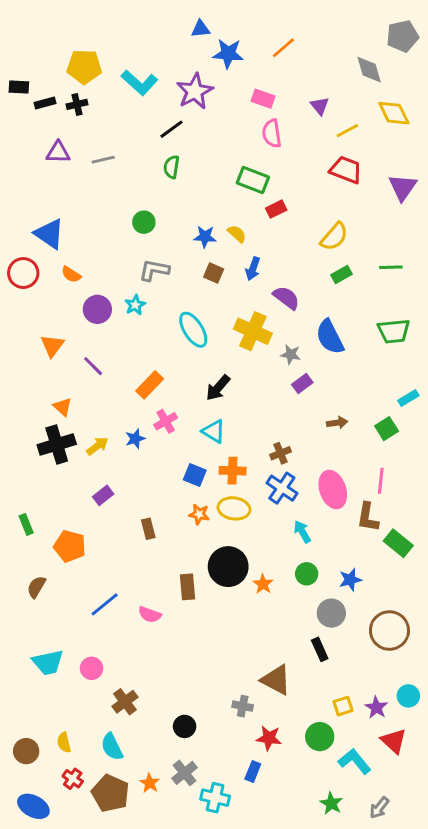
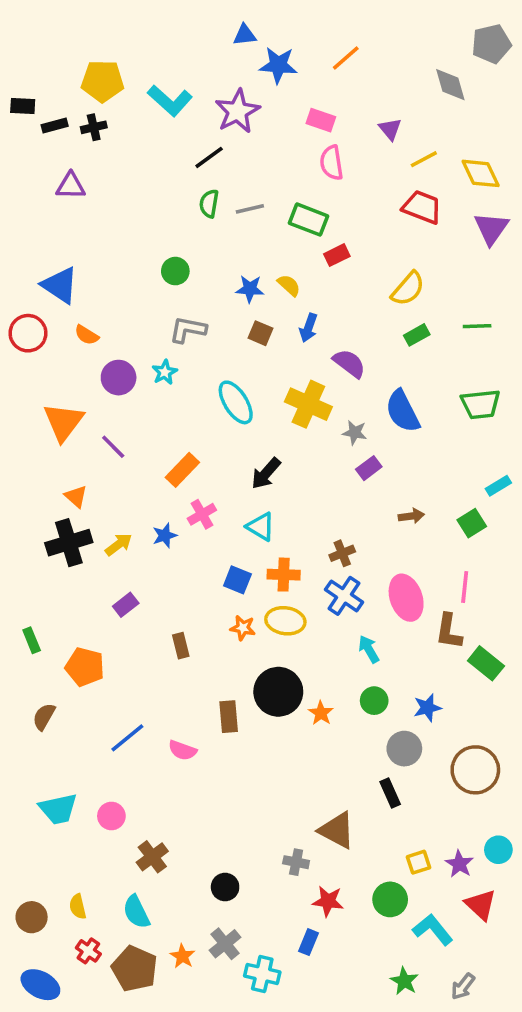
yellow diamond: (394, 113) -> (481, 173), moved
gray line: (103, 160) -> (250, 209), moved
orange triangle: (52, 346) -> (64, 422), size x1.4

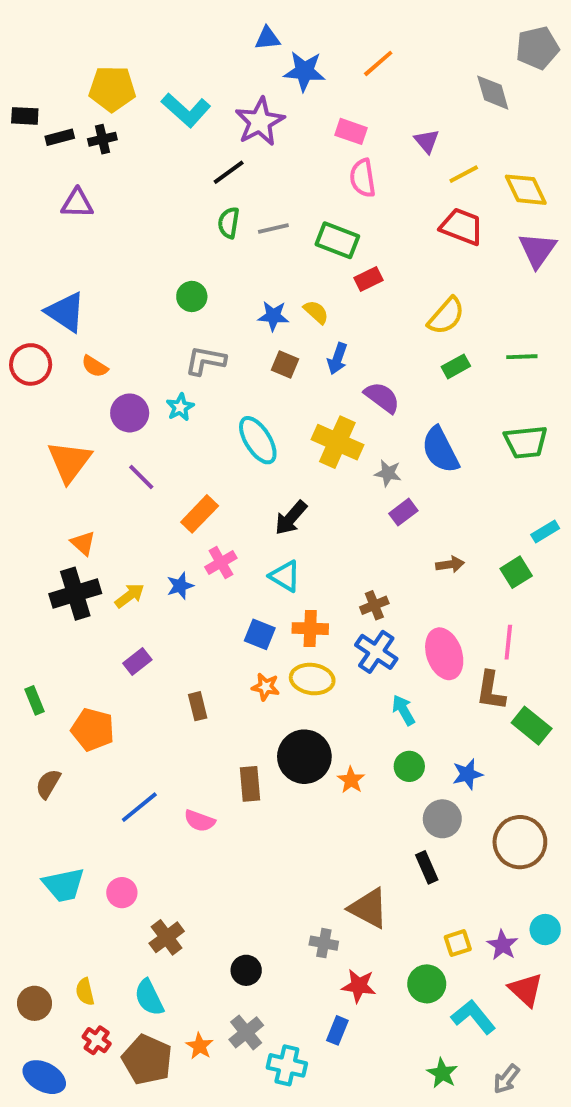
purple line: (113, 447) -> (141, 477), moved

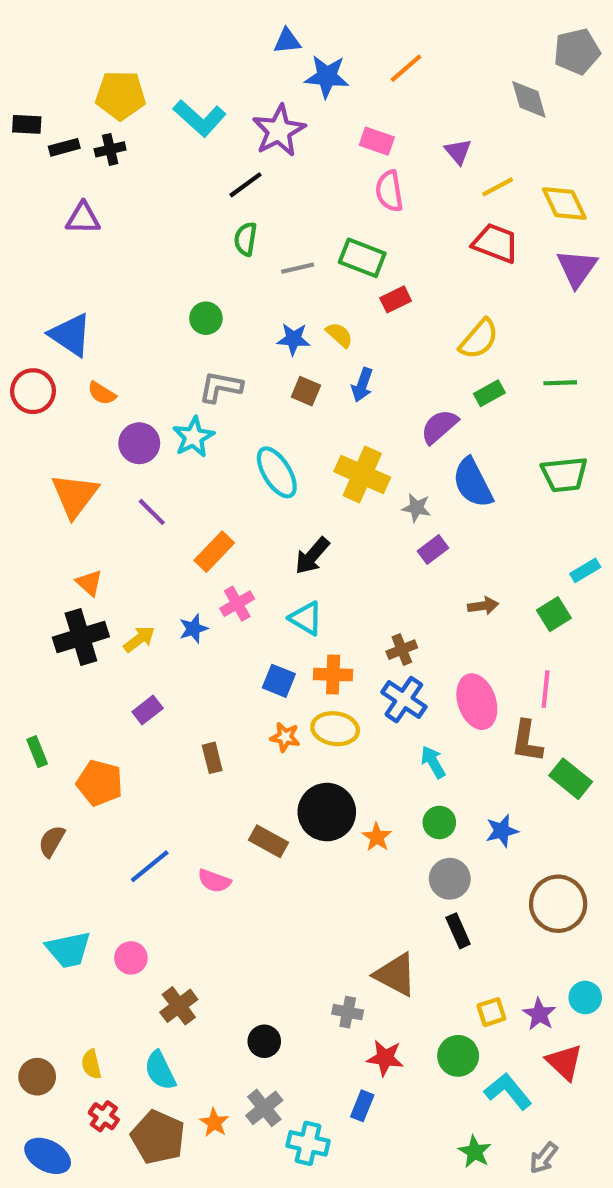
gray line: (273, 229) -> (298, 268), moved
purple semicircle: (382, 397) -> (439, 427), moved, turned -78
cyan star: (180, 407) -> (193, 437), size x1.4
brown rectangle: (250, 784) -> (268, 841), turned -56
gray circle: (442, 819) -> (450, 879), moved

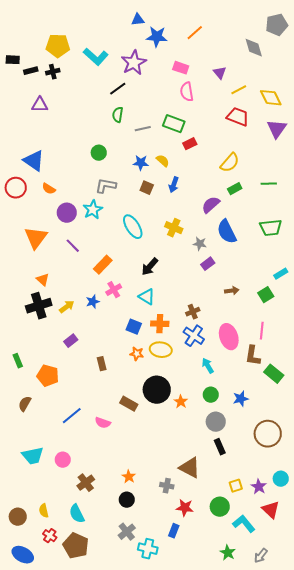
yellow cross: (362, 474) -> (174, 228), size x0.7
orange star: (214, 1123) -> (129, 477), moved

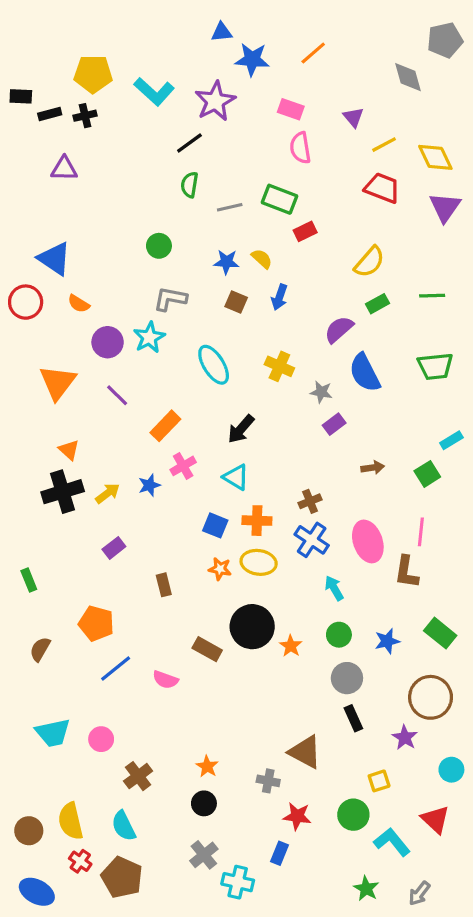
green rectangle: (274, 374) -> (440, 633), moved
orange pentagon: (48, 376) -> (96, 623), moved
purple star: (259, 487) -> (405, 738), moved
yellow semicircle: (44, 511) -> (71, 821), size x1.6

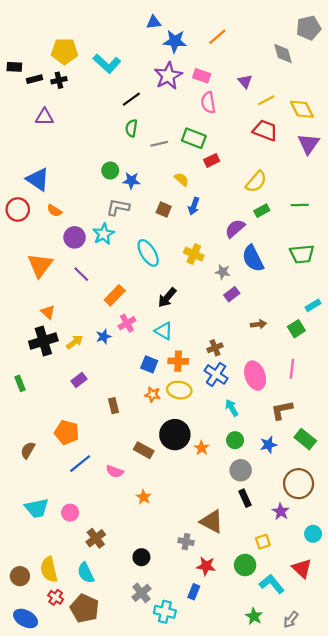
purple star: (215, 101) -> (168, 76), moved
blue star: (226, 262) -> (131, 181), moved
brown L-shape: (406, 572) -> (282, 410), moved, turned 70
green rectangle: (29, 580) -> (20, 383), moved
orange star: (207, 766) -> (144, 497), moved

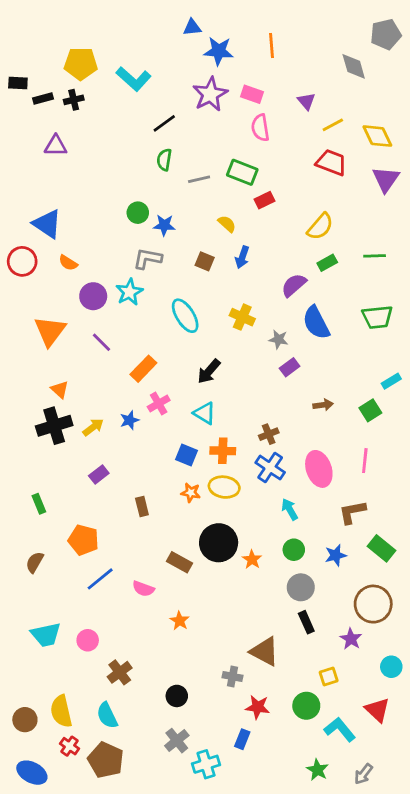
orange line: (217, 37) -> (271, 45), turned -54
green rectangle: (20, 383) -> (39, 504), moved
cyan cross: (165, 612) -> (206, 764), turned -30

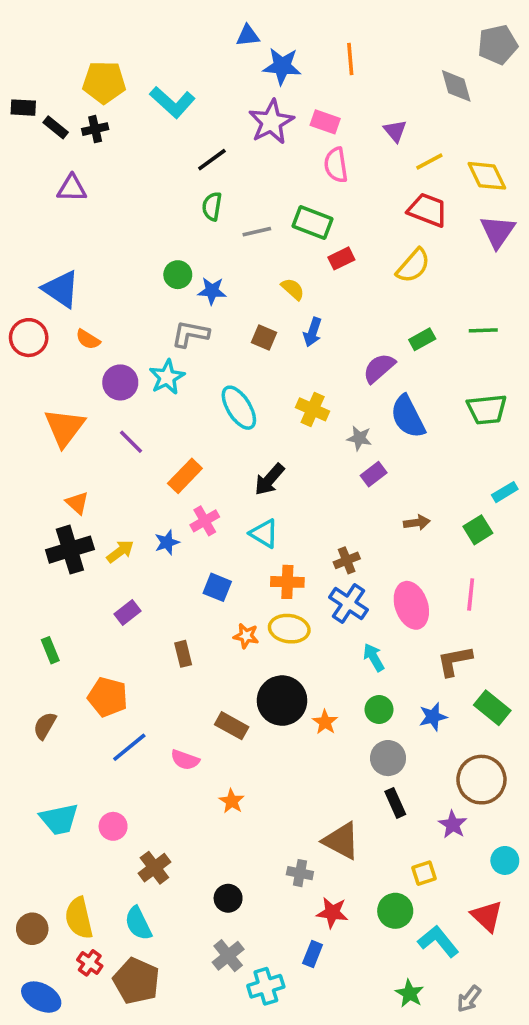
black rectangle: (43, 98) -> (56, 127), turned 54
yellow semicircle: (320, 227) -> (413, 266), moved
blue square: (187, 455) -> (217, 587), moved

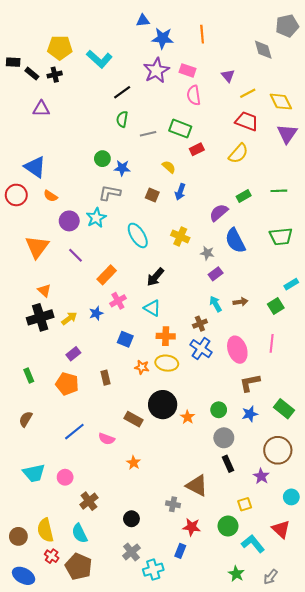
cyan arrow: (374, 657) -> (216, 304), moved
brown L-shape: (455, 661) -> (250, 383), moved
orange pentagon: (108, 697) -> (67, 384), moved

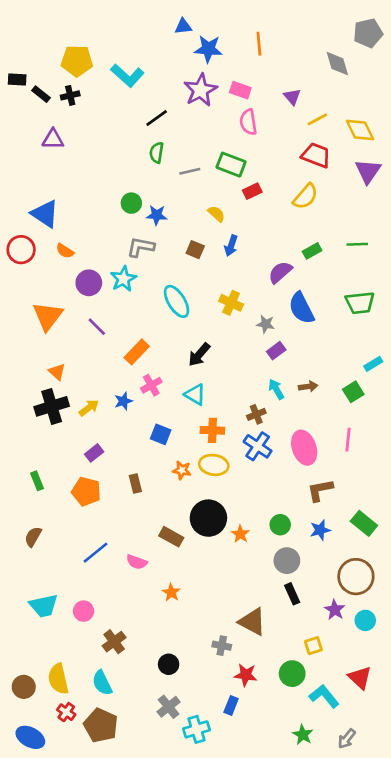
cyan circle: (291, 497) -> (365, 620), moved

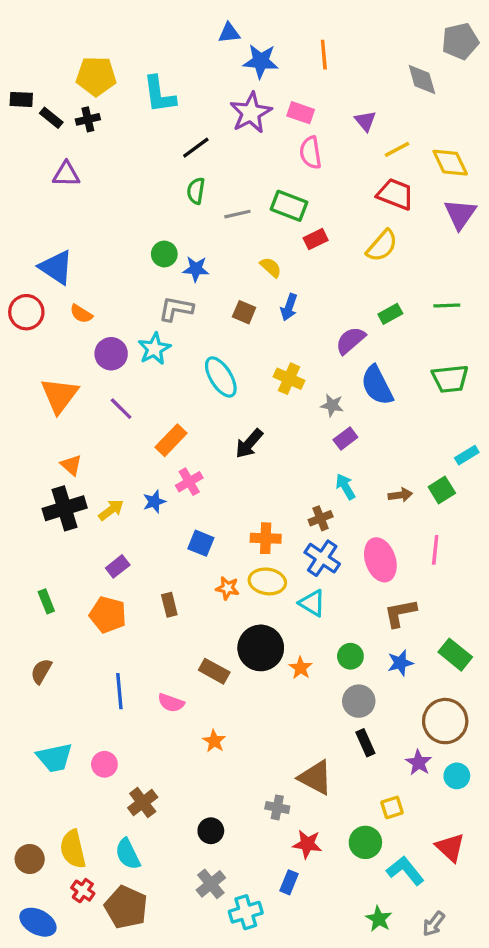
cyan L-shape: (127, 76) -> (159, 94), turned 40
brown arrow: (308, 386) -> (400, 495), moved
cyan triangle: (195, 394) -> (312, 603), moved
blue line: (95, 553) -> (119, 691), turned -56

